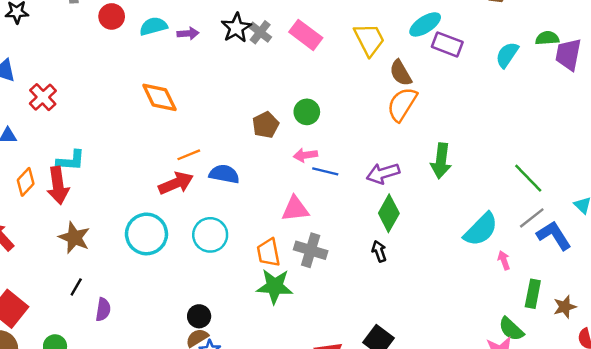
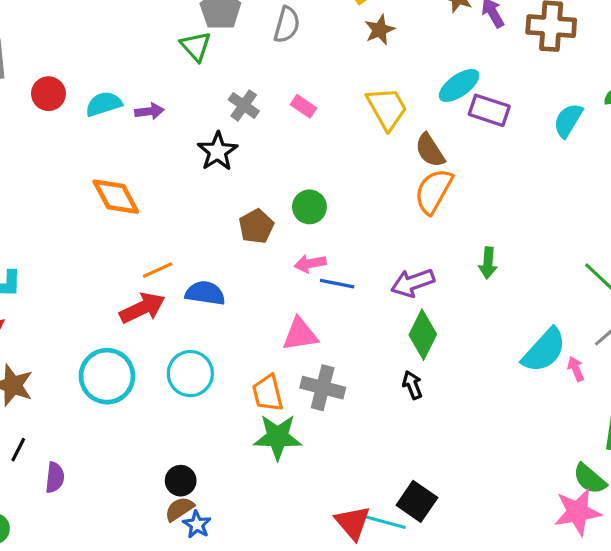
black star: (236, 28) -> (218, 151), moved
pink rectangle: (306, 35) -> (304, 106), size x0.6
green arrow: (441, 161) -> (488, 263), size x0.7
pink arrow: (504, 260) -> (576, 369), moved

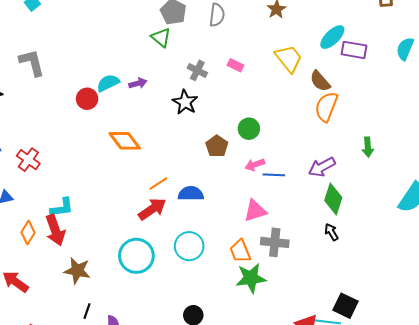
red circle: (48, 94) -> (87, 99), moved

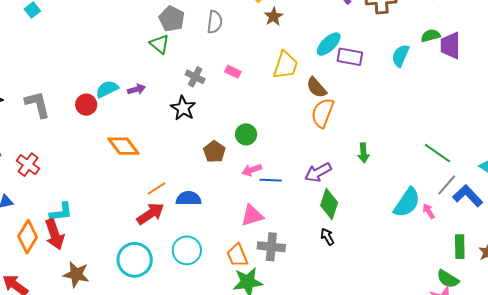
yellow trapezoid: (289, 59) -> (285, 65), turned 56
gray L-shape: (32, 63) -> (38, 104), moved
orange diamond: (28, 233) -> (28, 237), size x1.4

